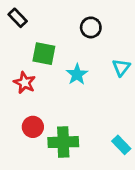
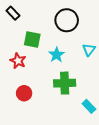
black circle: (91, 27) -> (67, 20), size x1.5
green cross: (63, 142) -> (65, 83), moved

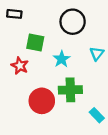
black rectangle: (13, 13) -> (14, 14), turned -40
red circle: (24, 93) -> (42, 101), moved, size x1.5

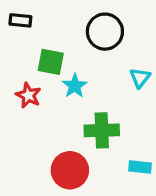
cyan star: (62, 59) -> (75, 86), moved
red circle: (42, 101) -> (70, 170), moved
cyan rectangle: (97, 115) -> (140, 167), turned -40

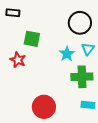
black circle: (105, 32) -> (80, 23), moved
cyan star: (75, 86) -> (67, 54), moved
green cross: (102, 130) -> (82, 77), moved

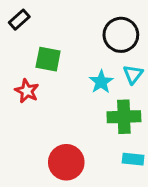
black rectangle: (13, 13) -> (19, 20), turned -48

